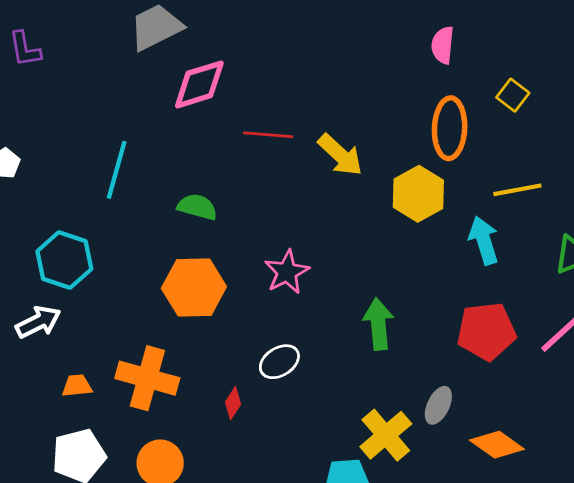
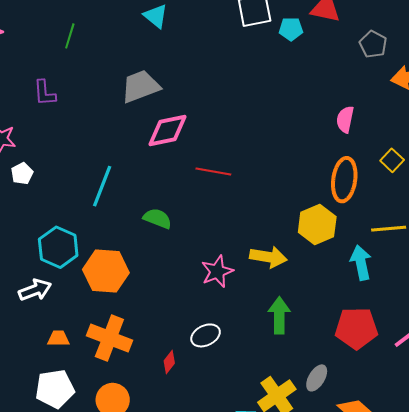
yellow arrow: (340, 155) -> (268, 257), moved, turned -39
orange hexagon: (194, 288) -> (106, 271), moved

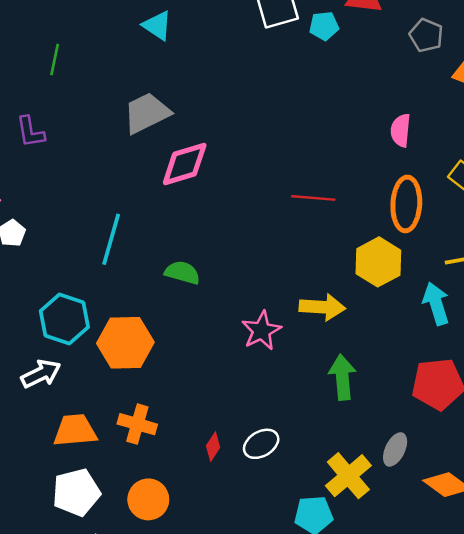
red line: (213, 172) -> (313, 198), moved
white ellipse: (206, 335) -> (261, 444), moved
orange trapezoid: (58, 338) -> (75, 430), size x1.6
orange cross: (109, 338) -> (137, 424), size x0.7

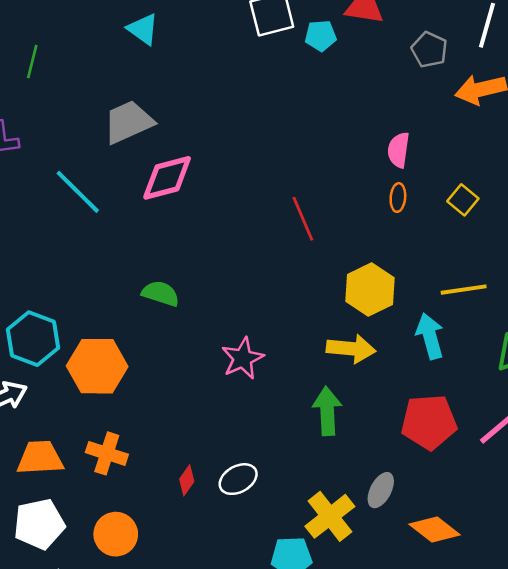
red line: (313, 198) -> (303, 219), turned 60
orange ellipse: (406, 204) -> (398, 198), moved, size x0.5
cyan line: (111, 239) -> (78, 192), moved, turned -63
yellow arrow: (322, 307) -> (351, 349), moved

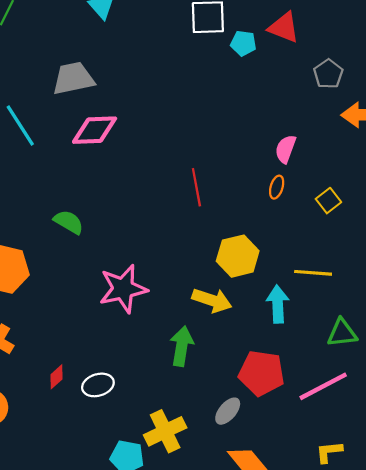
pink star: (243, 358) -> (123, 289), size x1.4
gray ellipse: (381, 490) -> (228, 411), moved

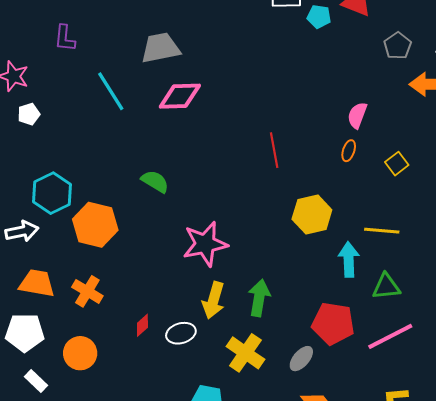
yellow arrow: (212, 300) -> (214, 300), moved, turned 87
green triangle: (342, 333) -> (386, 287), moved
yellow cross: (165, 431) -> (245, 353), moved, turned -30

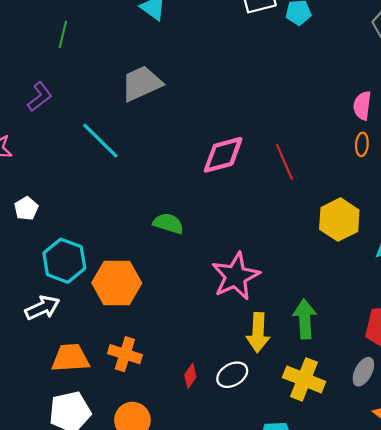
purple L-shape: (65, 38) -> (40, 97), turned -120
pink diamond: (180, 96) -> (223, 155), moved
white pentagon: (29, 114) -> (26, 208), moved

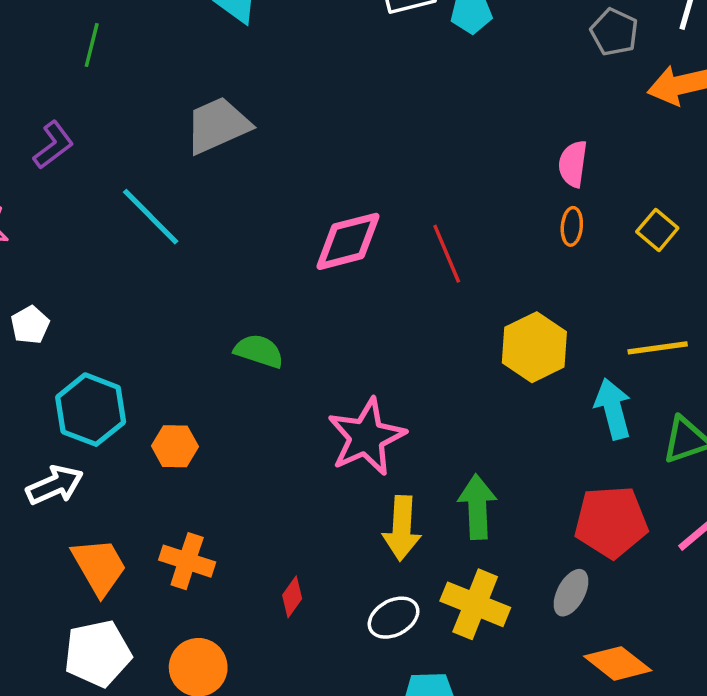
orange hexagon: (117, 283) -> (175, 446), size x0.6
orange trapezoid: (70, 358) -> (99, 566), turned 63
white ellipse: (232, 375) -> (394, 618), moved

